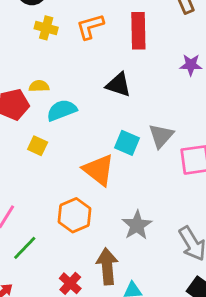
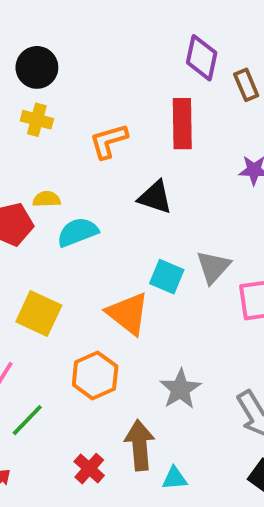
orange L-shape: (90, 27) -> (109, 141), moved
yellow cross: (46, 28) -> (37, 120), moved
yellow square: (38, 146) -> (39, 314), moved, size x1.6

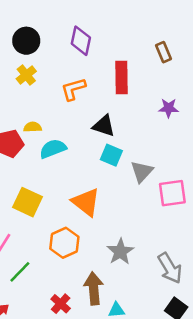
purple diamond: (202, 58) -> (81, 41), moved
yellow cross: (37, 120) -> (26, 75), turned 36
cyan square: (167, 277) -> (111, 155), moved

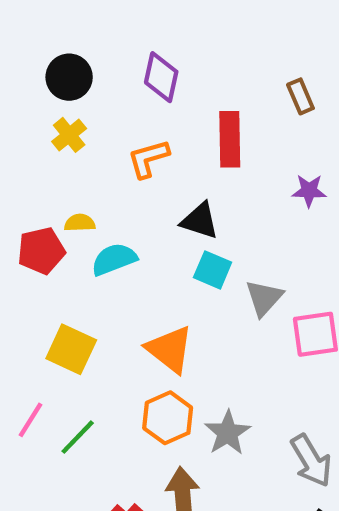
orange hexagon: (64, 243) -> (168, 418), moved
green line: (20, 272) -> (78, 437), moved

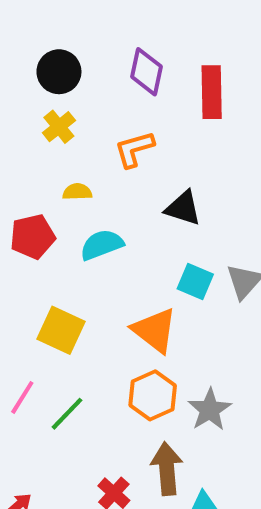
red rectangle: (230, 139) -> (212, 92), moved
yellow semicircle: (80, 223) -> (77, 192), moved
cyan square: (213, 270) -> (195, 281), moved

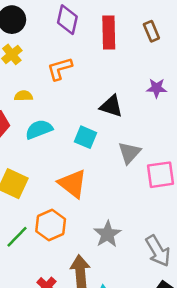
black triangle: (183, 208) -> (111, 106), moved
cyan square: (195, 281) -> (85, 137), moved
orange hexagon: (153, 395) -> (51, 225), moved

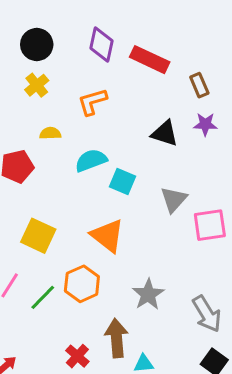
brown rectangle: (151, 31) -> (199, 85), moved
red rectangle: (109, 33) -> (150, 60), turned -64
black triangle: (111, 106) -> (165, 133), moved
cyan semicircle: (39, 129) -> (91, 160), moved

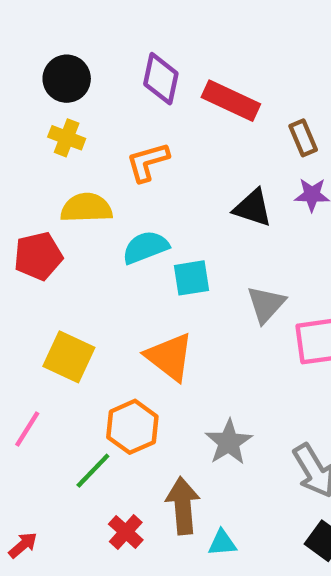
yellow cross: (37, 85) -> (67, 138), turned -30
yellow semicircle: (50, 133) -> (86, 208), size x1.6
cyan square: (123, 181) -> (191, 278), turned -32
green line: (43, 297) -> (93, 471), moved

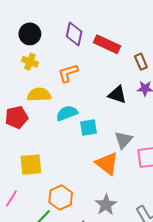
yellow square: (69, 357) -> (31, 165), turned -30
orange triangle: (170, 357) -> (107, 164), moved

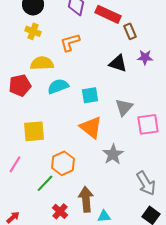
brown rectangle: (141, 62) -> (130, 31), moved
cyan semicircle: (67, 113) -> (58, 86), moved
orange triangle: (107, 164) -> (91, 127), moved
gray star: (106, 205) -> (113, 154), moved

